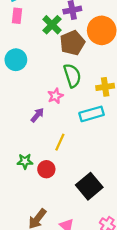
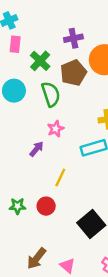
green cross: (52, 25) -> (40, 61), moved
green semicircle: (72, 76) -> (51, 94), moved
green star: (25, 161) -> (18, 206), moved

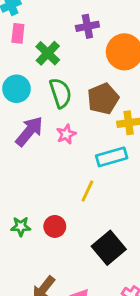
brown pentagon: (73, 73) -> (103, 99), moved
purple arrow: (37, 149) -> (29, 131), moved, size x1.6
yellow line: (60, 178) -> (87, 191), moved

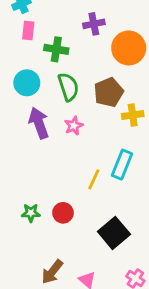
green cross: (48, 53) -> (56, 49), turned -35
purple arrow: (29, 131) -> (39, 123), turned -60
cyan rectangle: (112, 157) -> (122, 165), moved, turned -52

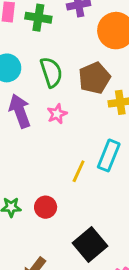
green cross: (56, 49) -> (38, 18), moved
black square: (114, 233) -> (90, 244), moved

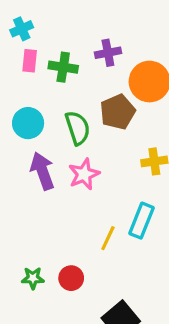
brown pentagon: (94, 78) -> (118, 112), moved
pink star: (57, 114) -> (84, 174), size x1.4

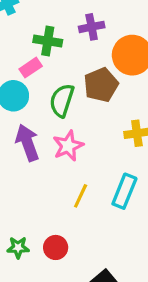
pink rectangle: (30, 61) -> (31, 68), moved, turned 50
green semicircle: (78, 128) -> (62, 100), turned -144
yellow line: (108, 238) -> (81, 196), moved

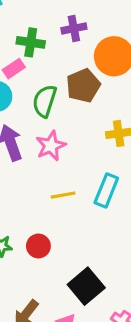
yellow line: (81, 196) -> (63, 195), turned 55

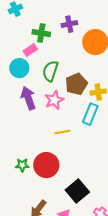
brown pentagon: (83, 86) -> (76, 84), moved
cyan rectangle: (106, 190) -> (90, 114), moved
red circle: (38, 246) -> (46, 165), size x1.6

